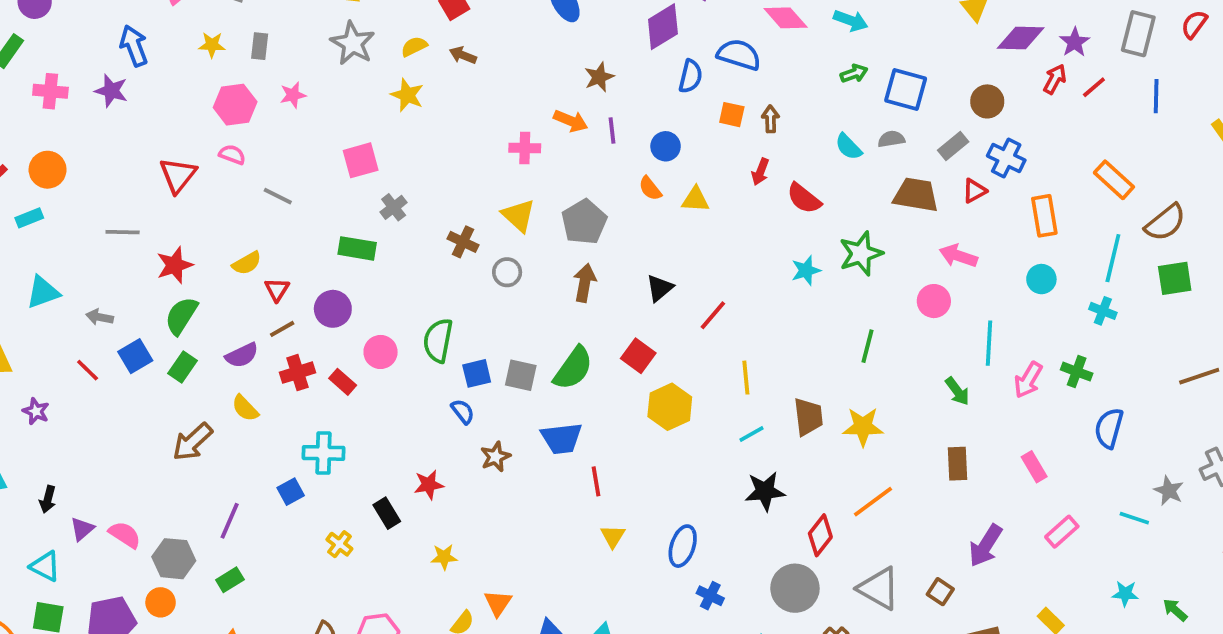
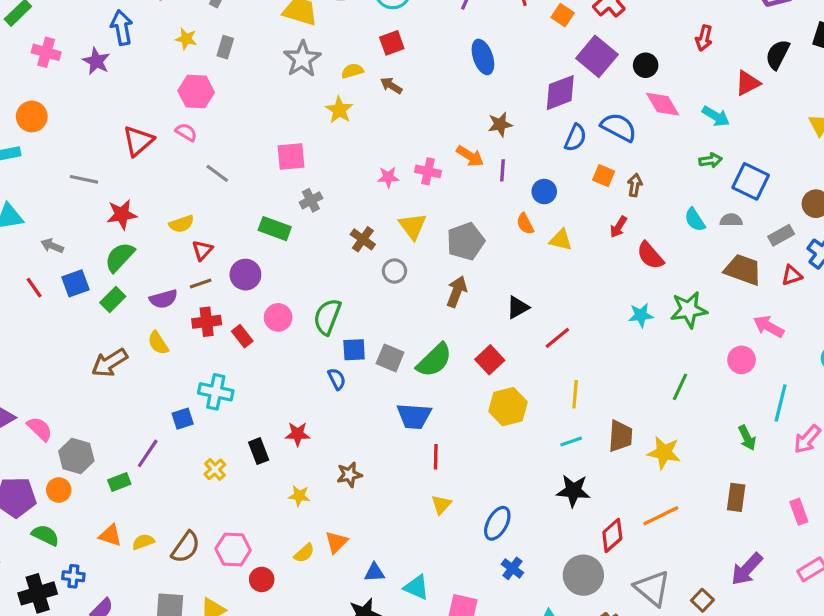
pink star: (293, 95) -> (388, 177), moved
brown star: (495, 457) -> (349, 475), moved
purple line: (230, 521) -> (148, 453), moved

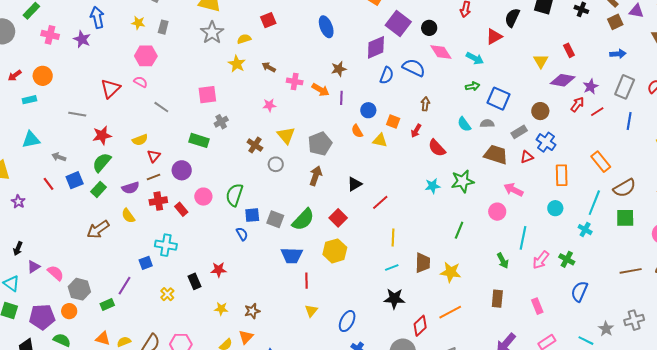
brown arrow: (391, 86) -> (269, 67), moved
pink cross: (428, 171) -> (295, 81), moved
orange square: (604, 176) -> (393, 121), moved
yellow hexagon: (508, 407) -> (335, 251), moved
brown star: (349, 475) -> (252, 311), moved

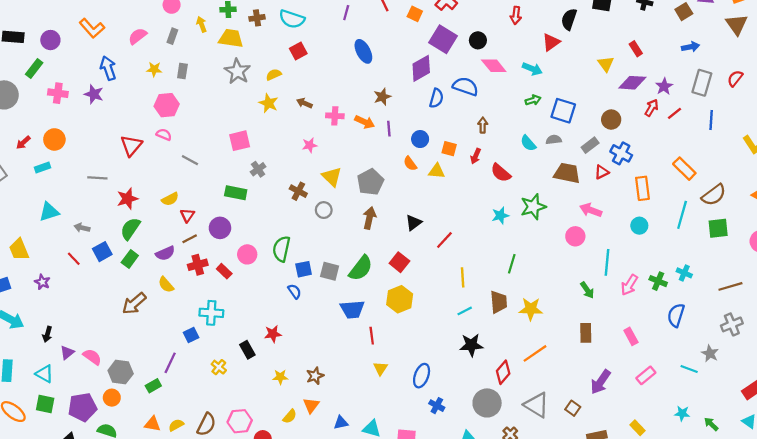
green line: (459, 230) -> (512, 264), moved
cyan cross: (585, 230) -> (684, 273), moved
gray cross: (634, 320) -> (732, 324), moved

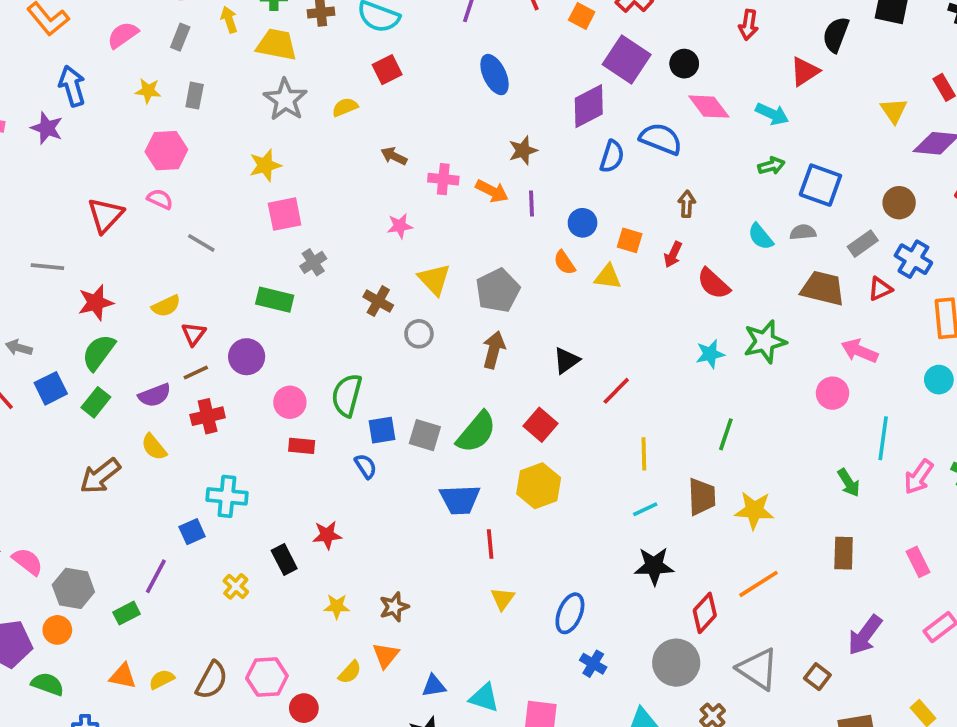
yellow star: (269, 103) -> (265, 165), moved, turned 30
red rectangle: (224, 271) -> (302, 446), moved, turned -40

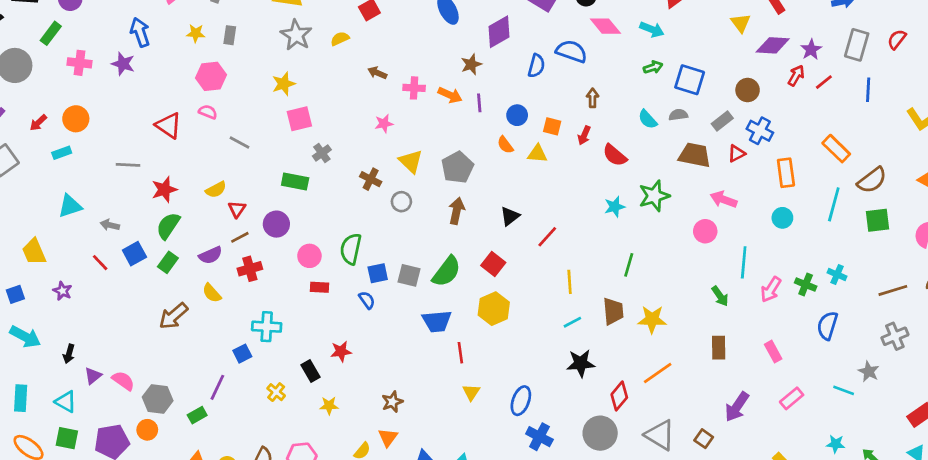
purple diamond: (589, 106) -> (499, 32), moved
red triangle: (105, 215) -> (169, 125), turned -36
yellow star: (337, 606) -> (329, 406), moved
blue cross: (593, 664) -> (539, 437), size x1.4

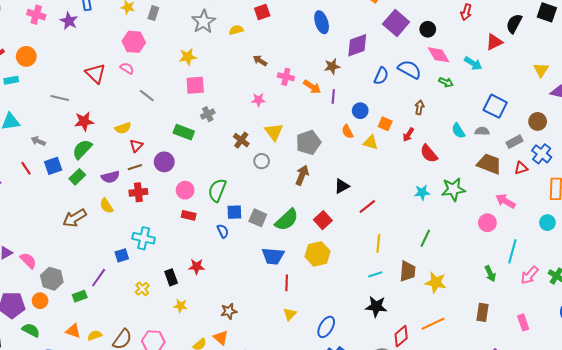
green arrow: (653, 67) -> (446, 82), moved, turned 32
orange triangle: (388, 437) -> (221, 338), turned -35

